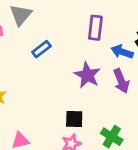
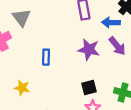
blue rectangle: (41, 49) -> (46, 57), moved, turned -35

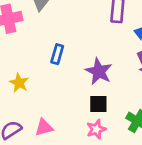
purple star: (89, 49) -> (99, 71), moved

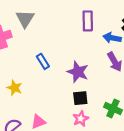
blue rectangle: (57, 54) -> (43, 61), turned -42

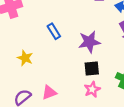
purple star: (78, 72) -> (89, 42), turned -30

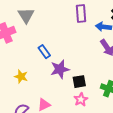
purple star: (89, 42) -> (60, 69), moved

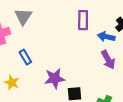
blue rectangle: (44, 52) -> (25, 57), moved

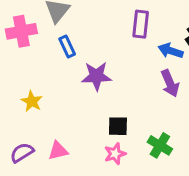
blue rectangle: (25, 57) -> (67, 46), moved
purple star: (55, 78) -> (97, 76), moved

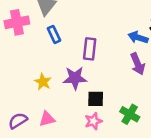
purple rectangle: (141, 24) -> (90, 49), moved
purple star: (97, 76) -> (75, 78), moved
yellow star: (32, 101) -> (43, 82), moved

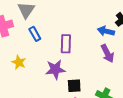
yellow star: (43, 82) -> (19, 62), moved

